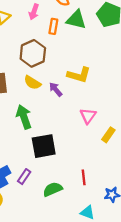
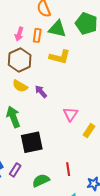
pink arrow: (34, 12) -> (19, 34), moved
yellow L-shape: (79, 75) -> (60, 57), moved

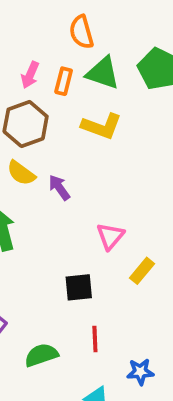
black square: (32, 142) -> (79, 287), moved, size x0.7

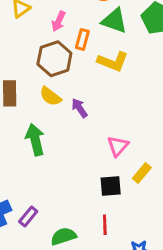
orange rectangle: (64, 81) -> (82, 39), moved
black square: (79, 287) -> (111, 186), moved

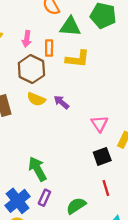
green arrow: (35, 140) -> (37, 169), moved

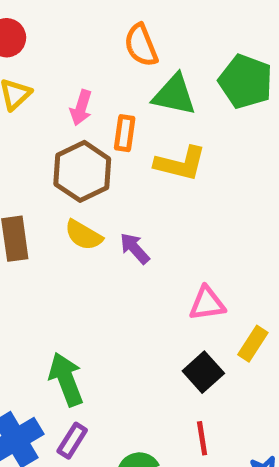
pink triangle: (99, 124) -> (207, 304), turned 48
black square: (102, 156) -> (203, 372), turned -30

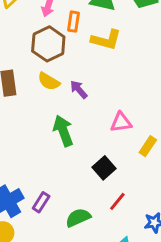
black square: (203, 372) -> (104, 168), moved
green arrow: (66, 379) -> (63, 131), moved
red line: (202, 438) -> (117, 201), turned 48

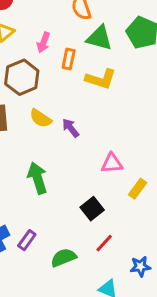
brown hexagon: (48, 44) -> (22, 77), moved
green arrow: (63, 131) -> (37, 178), moved

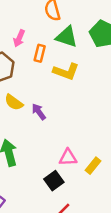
pink triangle: (112, 163) -> (68, 158), moved

